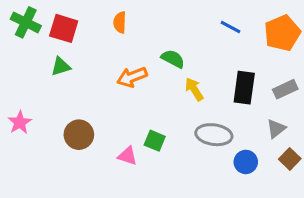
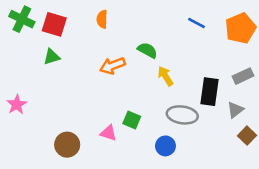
black rectangle: (244, 88) -> (209, 92), moved
brown circle: (79, 135) -> (67, 145), moved
blue circle: (246, 162) -> (165, 146), moved

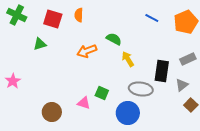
red square: (54, 24) -> (53, 19), moved
blue circle: (165, 146) -> (128, 113), size x1.5

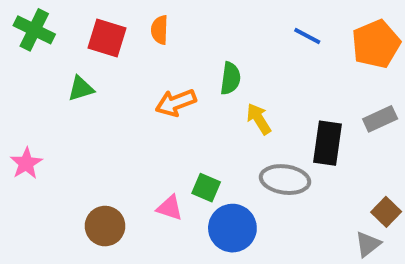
green semicircle: (114, 39) -> (230, 78), turned 70
gray triangle: (182, 85) -> (368, 244), moved
blue circle: (128, 113) -> (232, 228), moved

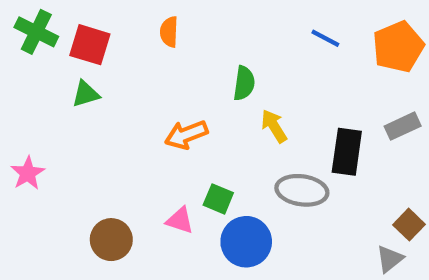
red square: (107, 38) -> (90, 45), moved
orange arrow: (176, 103) -> (186, 135), moved

